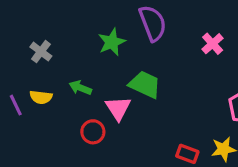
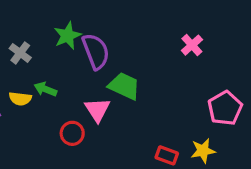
purple semicircle: (153, 23) -> (96, 51), moved
green star: (112, 42) -> (67, 36), moved
green arrow: (80, 88) -> (45, 89), moved

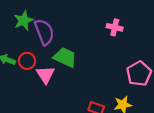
pink cross: (192, 45) -> (115, 27), turned -35
red circle: (72, 133) -> (27, 61), moved

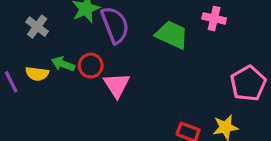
green trapezoid: (65, 57) -> (172, 35), moved

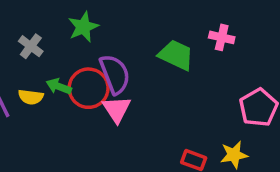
purple semicircle: (115, 25) -> (115, 74), moved
red circle: (91, 66) -> (89, 88), size x1.5

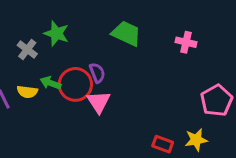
green star: (83, 27) -> (56, 33), moved, turned -30
green trapezoid: (176, 55) -> (126, 33), moved
purple semicircle: (115, 74) -> (97, 73), size x0.6

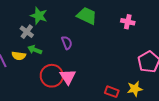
gray cross: (27, 50) -> (27, 32), moved
red circle: (75, 84) -> (52, 76), moved
pink triangle: (99, 102) -> (68, 77), moved

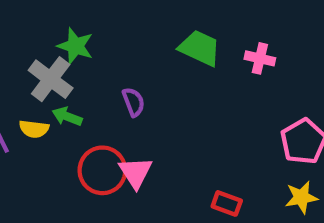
green trapezoid: (87, 16) -> (200, 48), moved
gray cross: (27, 32) -> (51, 79), size x1.5
yellow star: (135, 89) -> (301, 197), moved

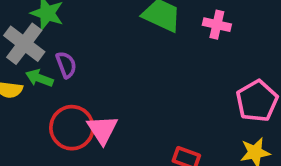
purple semicircle: (133, 102) -> (66, 65), moved

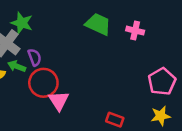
red circle: (72, 128) -> (43, 83), moved

